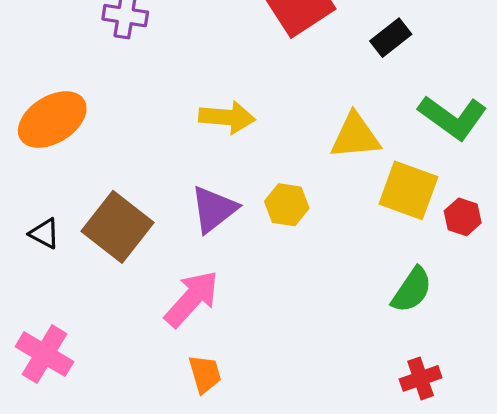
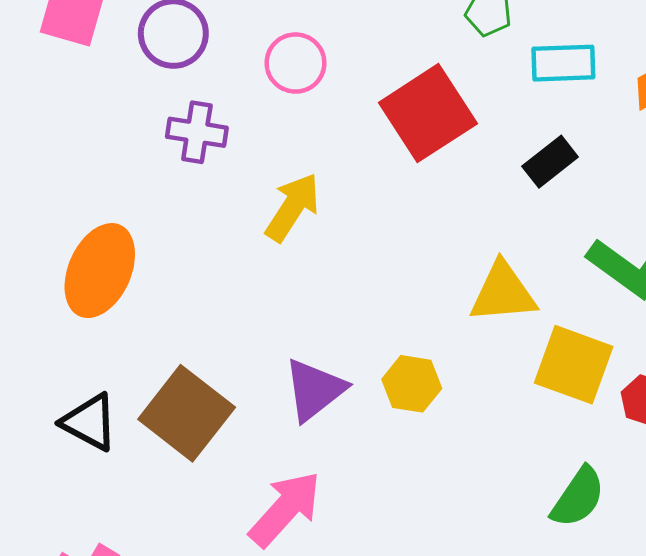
yellow arrow: (227, 117) -> (293, 207), moved, turned -62
orange ellipse: (52, 120) -> (100, 271), turned -34
black triangle: (44, 233) -> (89, 422), size x1.4

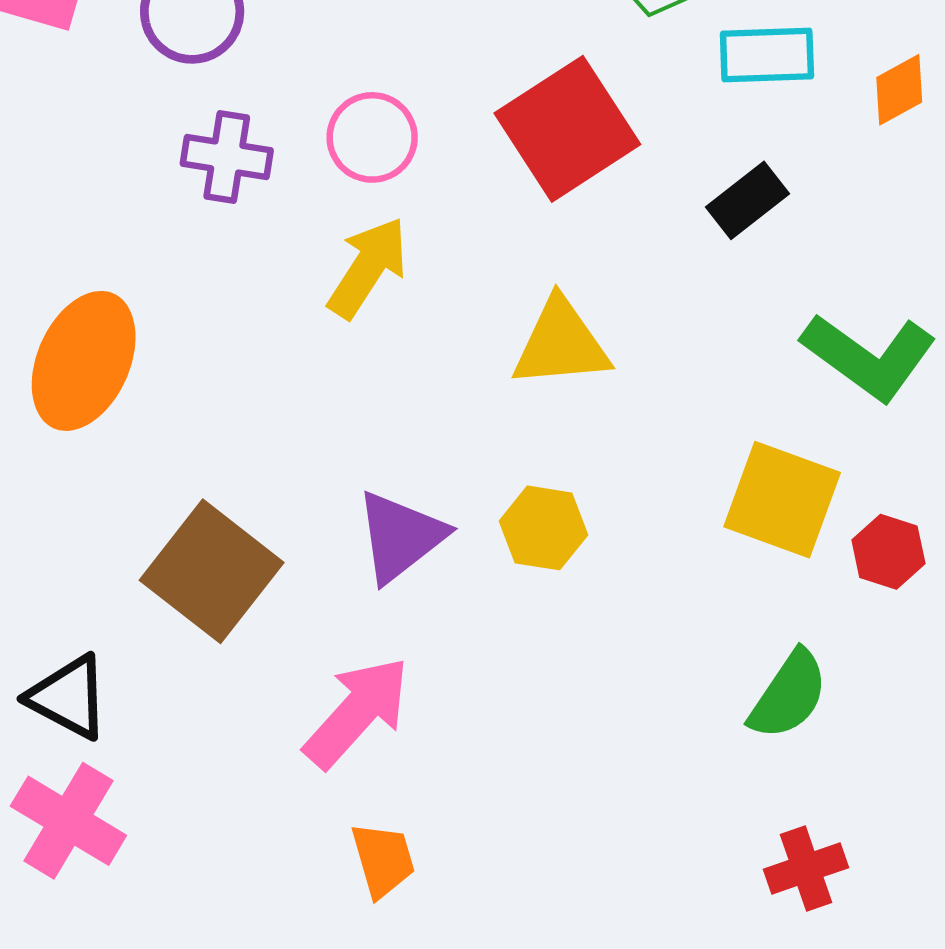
pink circle: (295, 63) -> (372, 137), moved
yellow triangle: (503, 293) -> (561, 344), moved
black triangle: (89, 422) -> (68, 697), moved

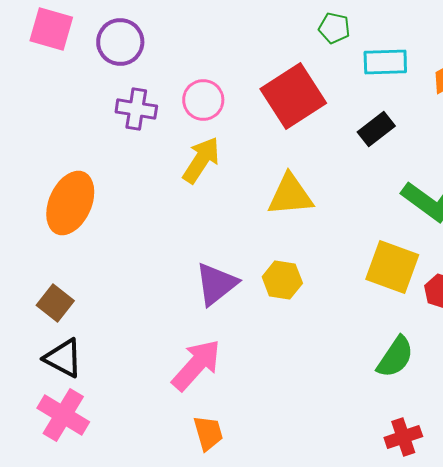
brown square: (212, 571) -> (55, 303), moved, size x0.6

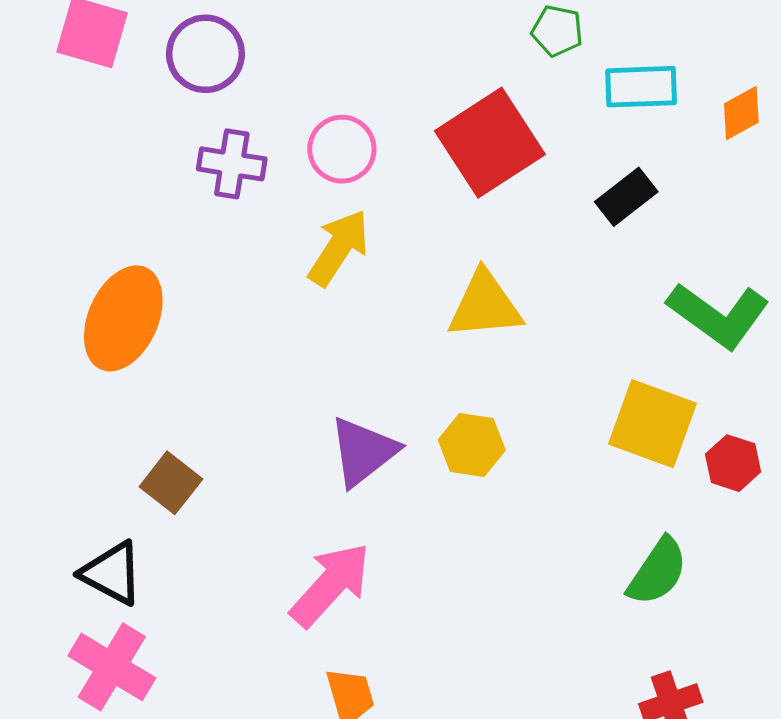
brown square: (55, 303) -> (171, 483), moved

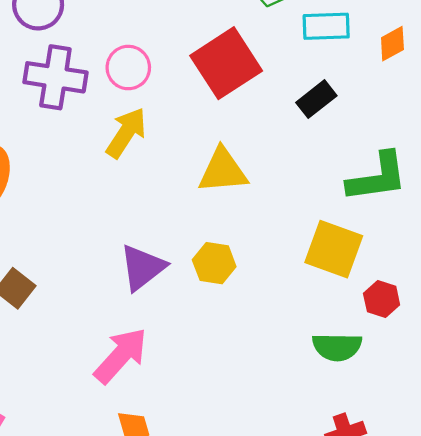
purple cross: (232, 164) -> (55, 77), size x1.4
green L-shape: (718, 315) -> (377, 177), turned -44
red hexagon: (733, 463) -> (382, 299), moved
green semicircle: (657, 572) -> (337, 347), turned 57

